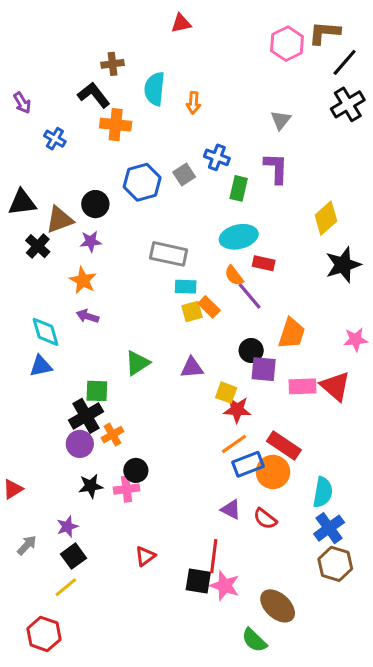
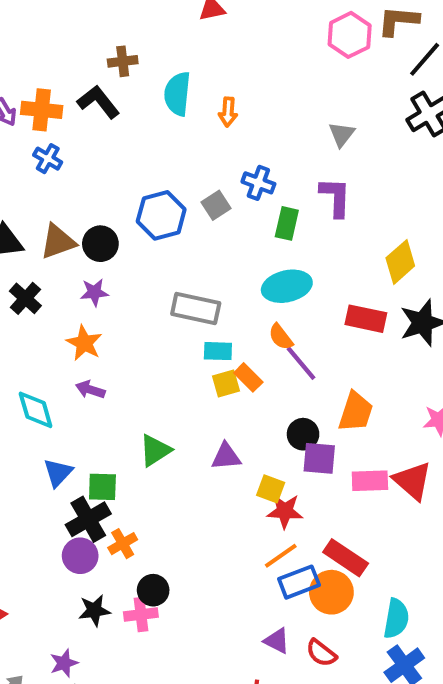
orange cross: (116, 125) -> (42, 110), moved
brown triangle: (60, 220) -> (58, 242), moved
red rectangle: (264, 263) -> (366, 319), moved, size x1.4
blue triangle: (41, 366) -> (58, 473), moved, turned -35

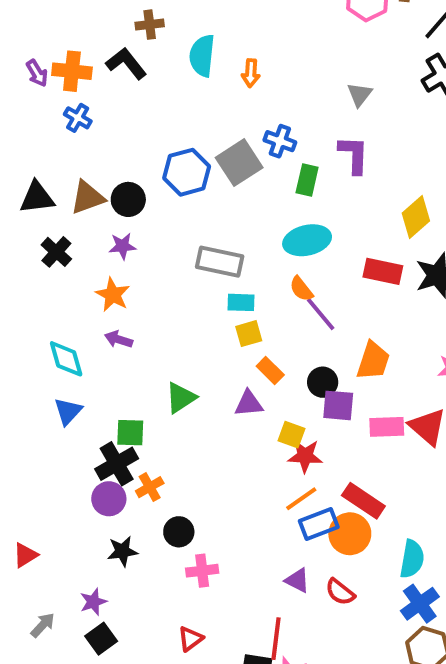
gray square: (216, 205) -> (239, 163), size x1.6
orange rectangle: (248, 377) -> (270, 370), moved
blue triangle: (58, 473) -> (68, 411), moved
pink cross: (141, 614) -> (202, 571), moved

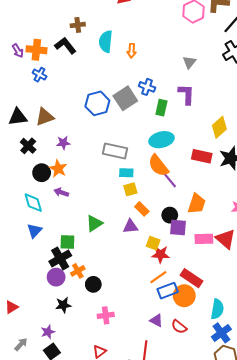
black circle: (128, 199) -> (42, 173), moved
orange semicircle: (301, 289) -> (158, 165), size x1.6
black circle: (179, 532) -> (93, 284), moved

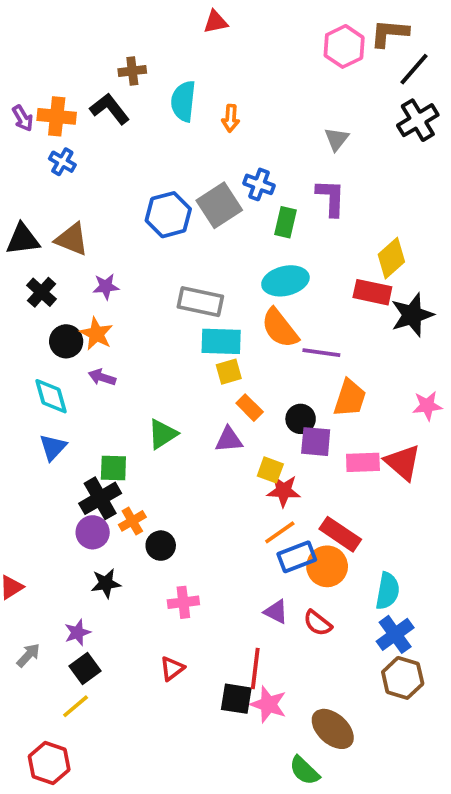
brown triangle: (45, 117) -> (72, 239), turned 42
red rectangle: (202, 156) -> (372, 292), moved
cyan rectangle: (126, 173) -> (221, 341), size x1.5
purple line: (169, 179) -> (321, 353), moved, turned -42

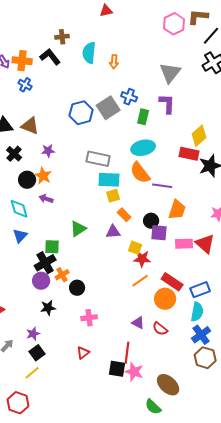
gray triangle: (337, 139) -> (170, 73), size x1.6
blue rectangle: (297, 557) -> (200, 290), moved

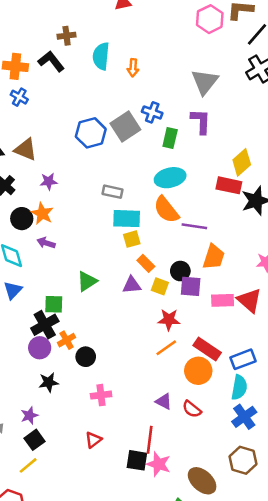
gray rectangle: (98, 159) -> (113, 192), size x0.7
yellow square: (135, 248) -> (160, 286), moved
brown hexagon: (205, 358) -> (243, 460), moved

